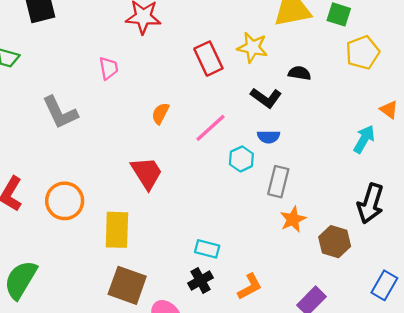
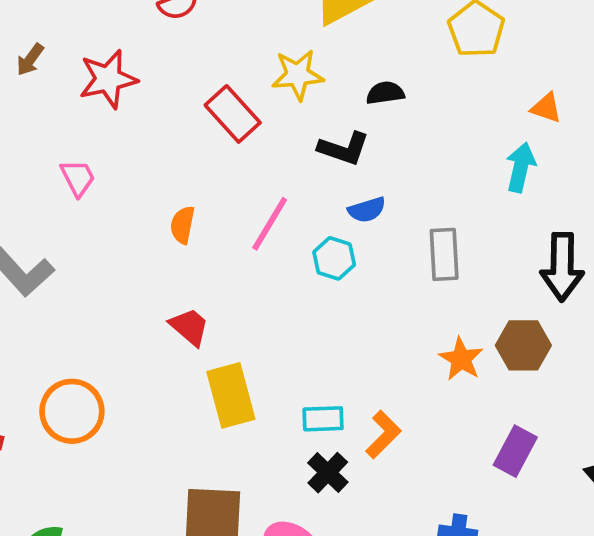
red trapezoid: (147, 173) -> (189, 327), size x0.7
gray rectangle: (278, 182) -> (444, 254), moved
orange star: (293, 219) -> (461, 359), moved
yellow rectangle: (117, 230) -> (231, 395), moved
orange L-shape: (250, 287) -> (383, 435), moved

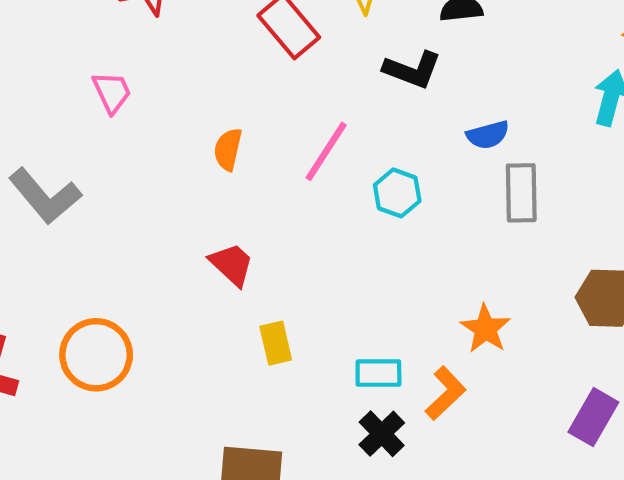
blue semicircle: (367, 210) -> (488, 135), moved
orange star: (461, 359) -> (485, 329), moved
yellow rectangle: (231, 395) -> (276, 343), size x0.6

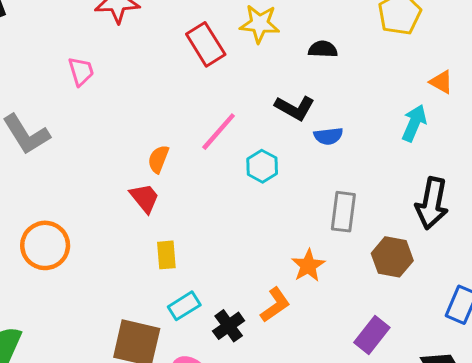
black L-shape: (412, 70) -> (295, 108), moved
orange semicircle: (228, 149) -> (158, 159), moved
gray rectangle: (521, 193) -> (343, 212), moved
cyan rectangle: (378, 373) -> (184, 306), moved, turned -40

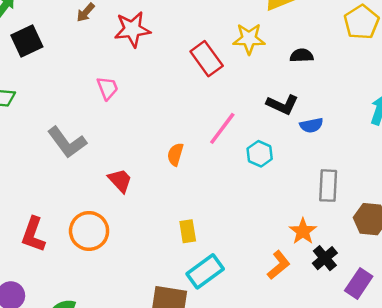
red trapezoid: (145, 198) -> (120, 180), moved
cyan rectangle: (184, 306) -> (205, 271), size x1.4
black cross: (229, 326) -> (325, 258), moved

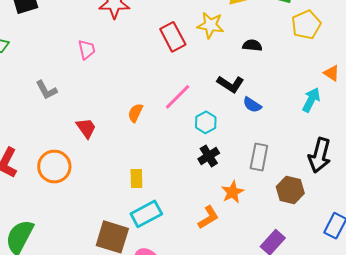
blue semicircle: (311, 125) -> (252, 105), turned 36
gray L-shape: (67, 142) -> (46, 90), size x0.7
black cross: (325, 258) -> (209, 156), moved

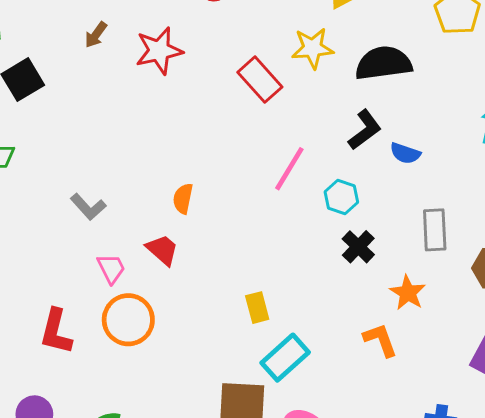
black semicircle: (252, 45) -> (383, 63), size x1.8
pink trapezoid: (87, 50) -> (111, 268), moved
black L-shape: (230, 84) -> (365, 130), turned -56
orange semicircle: (135, 113) -> (183, 199), moved
orange L-shape: (208, 217) -> (380, 340), turned -65

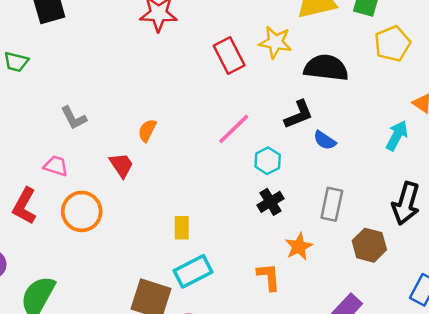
pink trapezoid: (111, 268) -> (56, 166), moved, turned -60

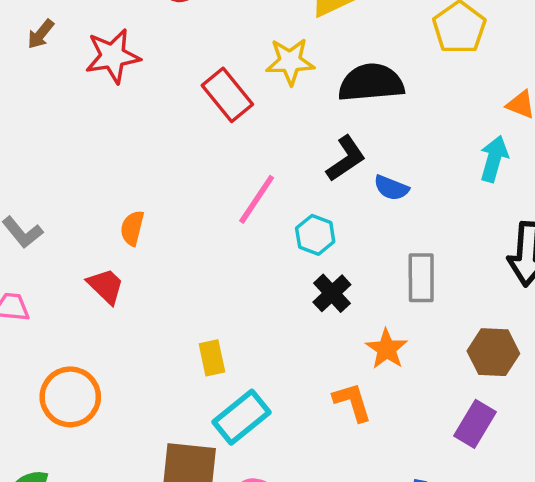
orange circle: (82, 211) -> (70, 397), moved
brown hexagon: (369, 245) -> (493, 352), moved

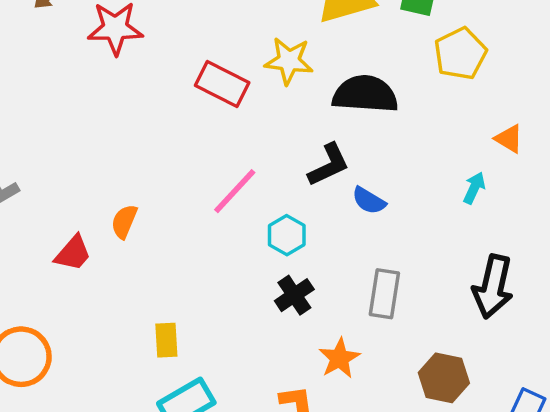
red rectangle: (227, 95) -> (222, 84), turned -33
cyan arrow: (494, 159) -> (474, 188), size x0.7
orange semicircle: (132, 228) -> (124, 221), moved
red trapezoid: (106, 286) -> (73, 253), turned 78

